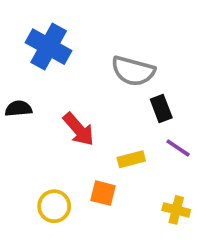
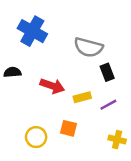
red arrow: (79, 129) -> (52, 86), turned -30
purple line: (178, 148) -> (108, 105), moved, turned -63
yellow rectangle: (131, 159) -> (82, 97), moved

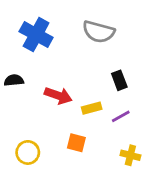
gray semicircle: (88, 47) -> (99, 32), moved
yellow circle: (36, 137) -> (28, 152), moved

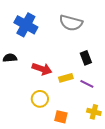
purple line: (121, 116) -> (87, 84), turned 56
orange square: (76, 143) -> (61, 117), moved
yellow circle: (28, 152) -> (40, 99), moved

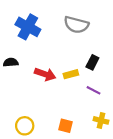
black rectangle: (86, 58) -> (92, 62), turned 48
yellow rectangle: (66, 78) -> (71, 74), moved
yellow circle: (40, 99) -> (25, 126), moved

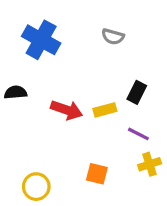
gray semicircle: (76, 25) -> (113, 37), size x0.6
yellow cross: (101, 120) -> (150, 164), moved, turned -32
orange square: (66, 126) -> (97, 174), moved

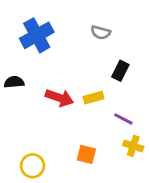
blue cross: (41, 40) -> (37, 35), turned 32
black rectangle: (137, 92) -> (120, 71), moved
yellow cross: (150, 164) -> (133, 146), turned 36

